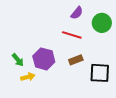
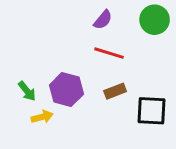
purple semicircle: (77, 13) -> (103, 20), moved
green circle: (102, 23) -> (155, 20), moved

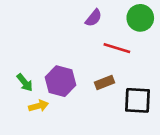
red line: (109, 53) -> (117, 48), moved

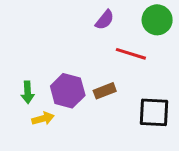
green arrow: (25, 83) -> (28, 92), turned 36
brown rectangle: (105, 83) -> (105, 91), moved

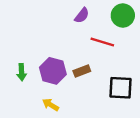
yellow arrow: (43, 119) -> (50, 105), moved, turned -133

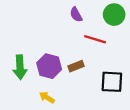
purple semicircle: (82, 16) -> (76, 15), turned 112
green arrow: (22, 72) -> (20, 67), size x1.5

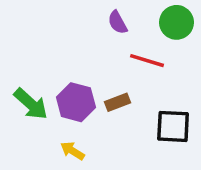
green arrow: (20, 67) -> (31, 104), turned -45

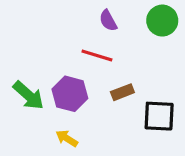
red line: (147, 61) -> (97, 56), moved
brown rectangle: (118, 102) -> (122, 92), moved

